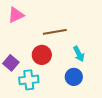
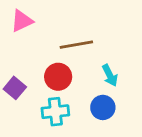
cyan cross: (29, 80) -> (55, 112), moved

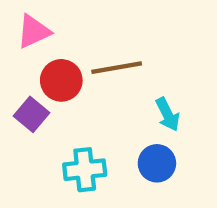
red circle: (58, 77) -> (61, 80), moved
purple square: (15, 88) -> (32, 114), moved

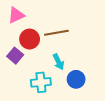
cyan arrow: (168, 114) -> (58, 62), moved

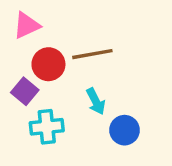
cyan cross: (41, 82) -> (47, 127), moved

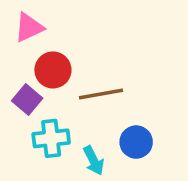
brown line: (92, 54) -> (101, 94), moved
cyan arrow: (96, 101) -> (94, 161), moved

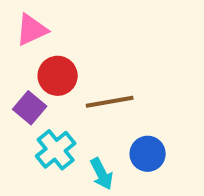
cyan cross: (51, 138) -> (56, 150), turned -33

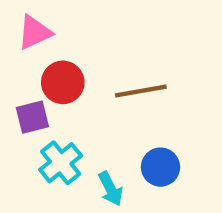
brown line: (110, 102) -> (141, 91), moved
purple square: (30, 108) -> (32, 117), turned 36

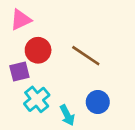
brown line: (141, 91) -> (86, 56), turned 44

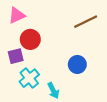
brown line: (86, 56) -> (86, 22), moved, turned -60
blue circle: (98, 102) -> (77, 64), moved

